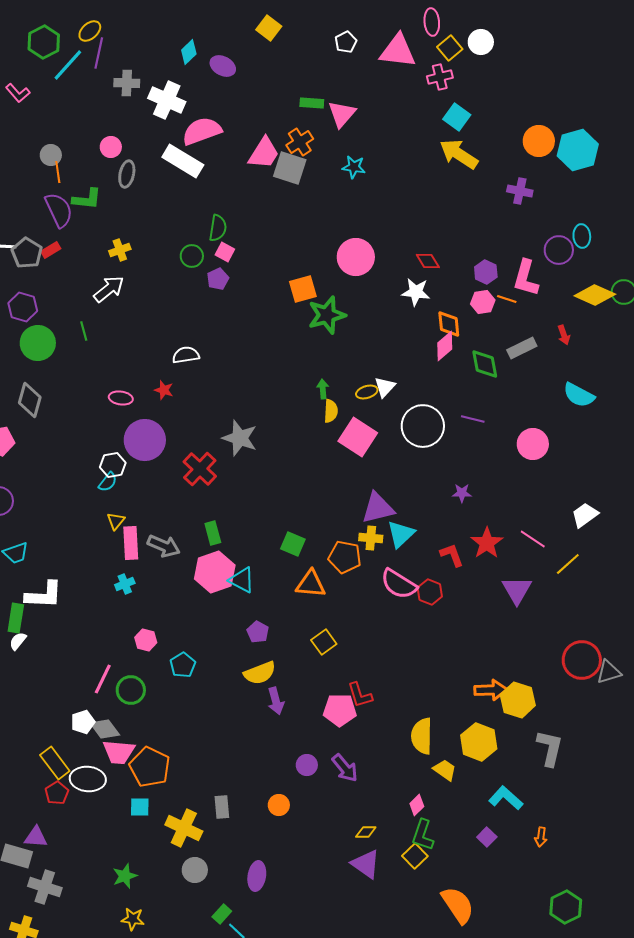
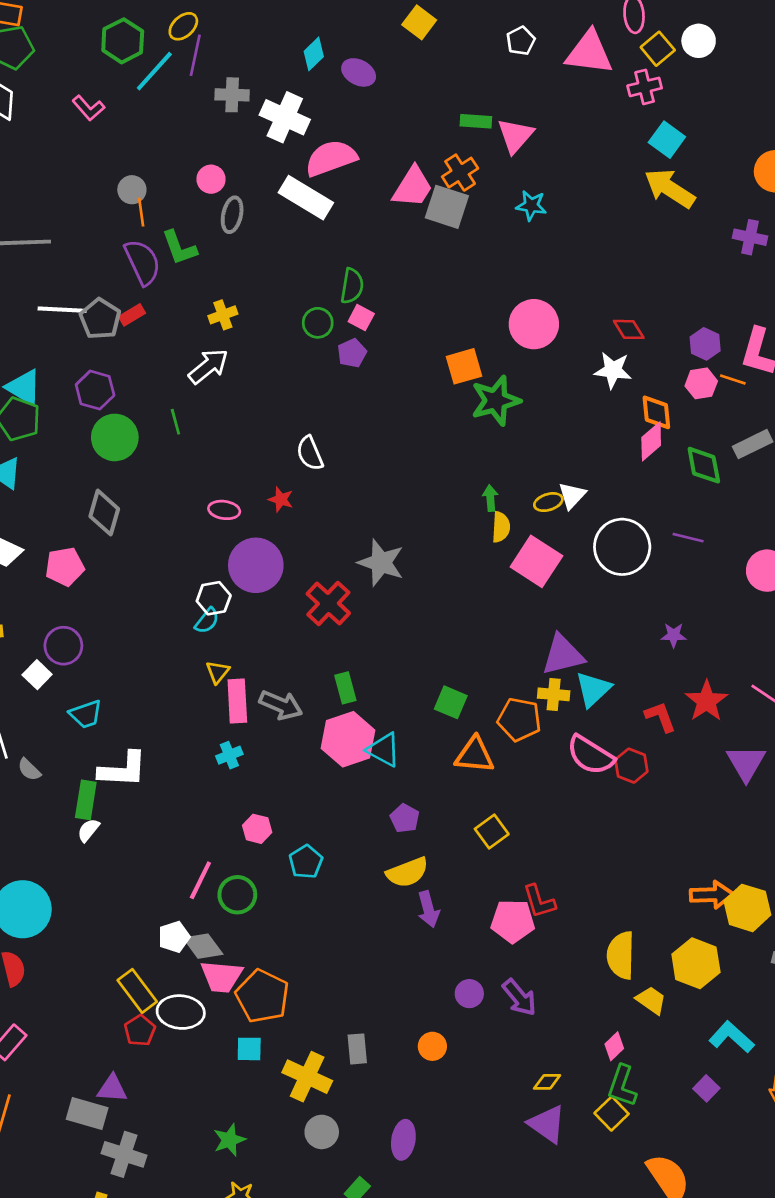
green L-shape: (87, 199) -> (179, 248), turned 64
white semicircle: (186, 355) -> (310, 453), turned -104

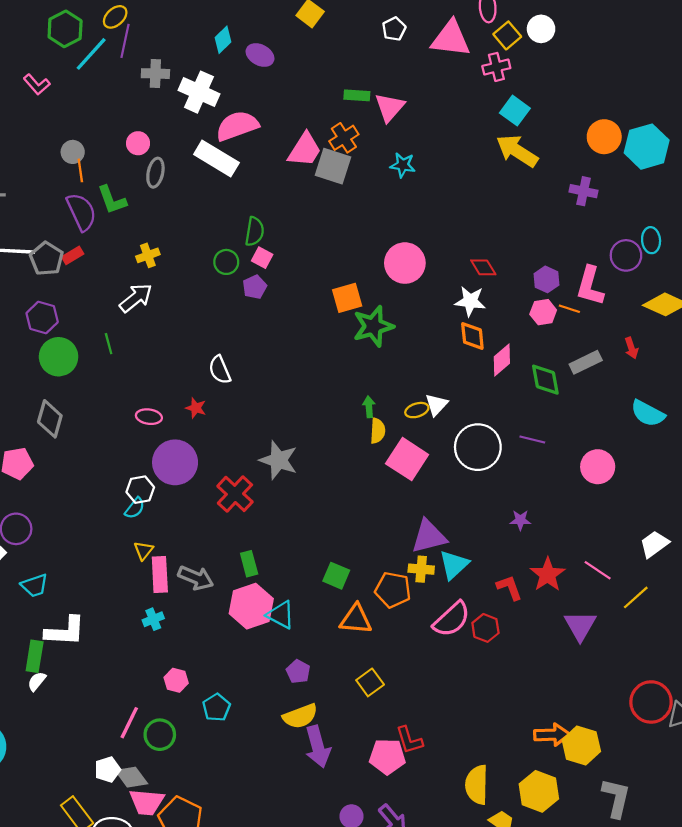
orange diamond: (656, 412) -> (472, 336), moved
pink semicircle: (591, 755) -> (452, 619), turned -75
purple arrow: (428, 909) -> (318, 747), size x1.4

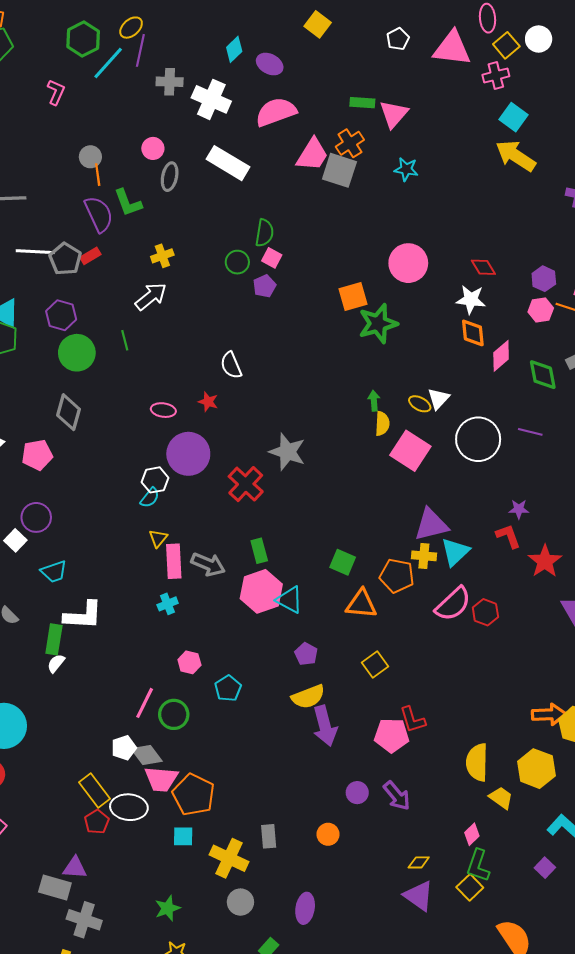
pink L-shape: (37, 84) -> (56, 92), turned -115
pink semicircle: (237, 126) -> (276, 112), moved
yellow ellipse: (417, 410) -> (420, 404), turned 45
red L-shape: (509, 588) -> (508, 536), moved

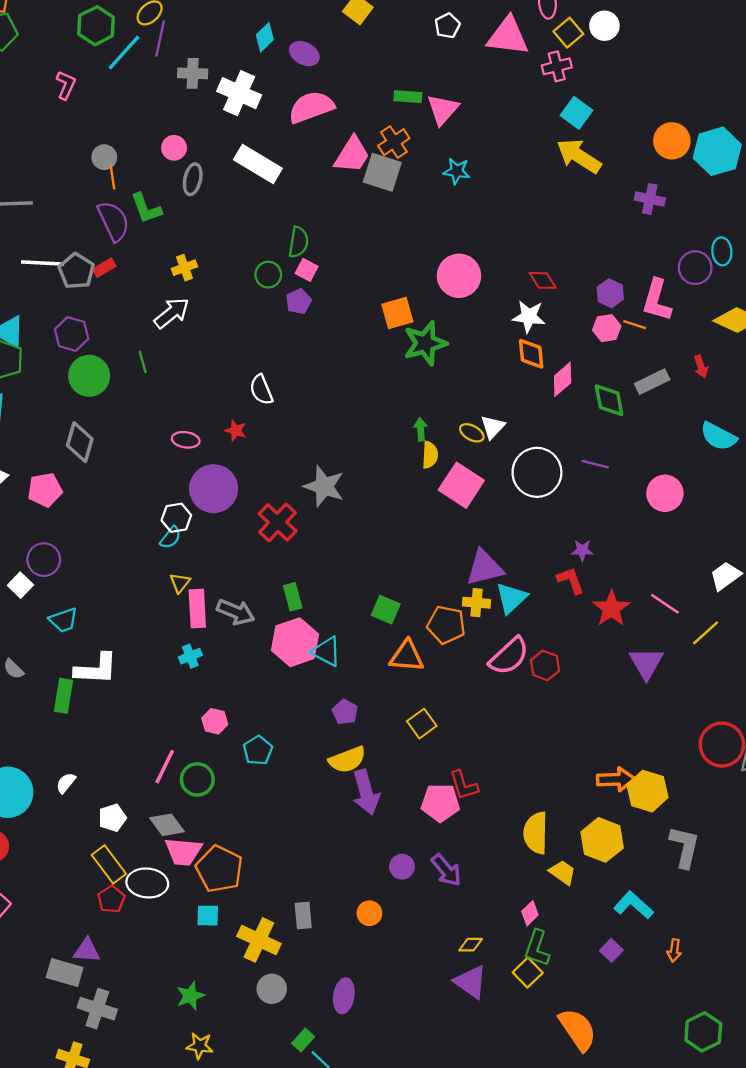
white semicircle: (56, 663) -> (66, 783), moved
white pentagon: (124, 748) -> (112, 818), moved

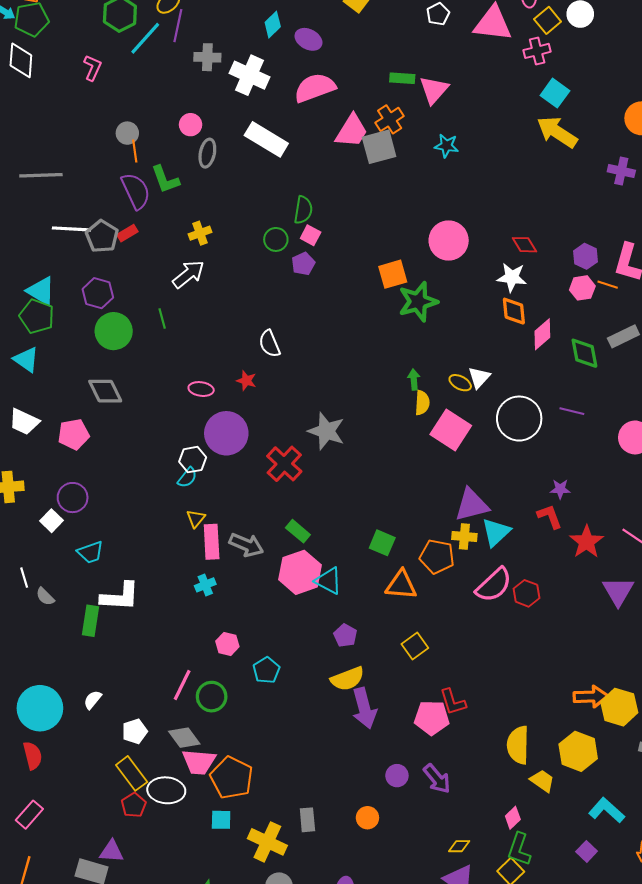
gray square: (382, 172) -> (379, 147), turned -33
gray diamond: (80, 442) -> (105, 391), turned -42
green rectangle: (293, 597) -> (298, 531), turned -35

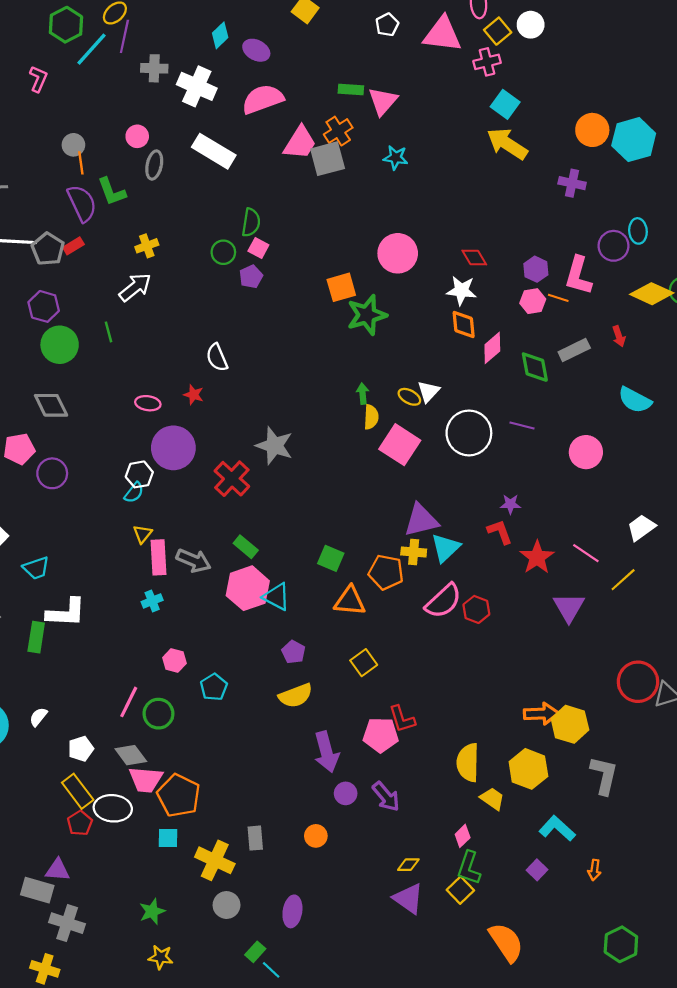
purple circle: (73, 498) -> (52, 473), moved
purple arrow: (364, 708) -> (326, 752), moved

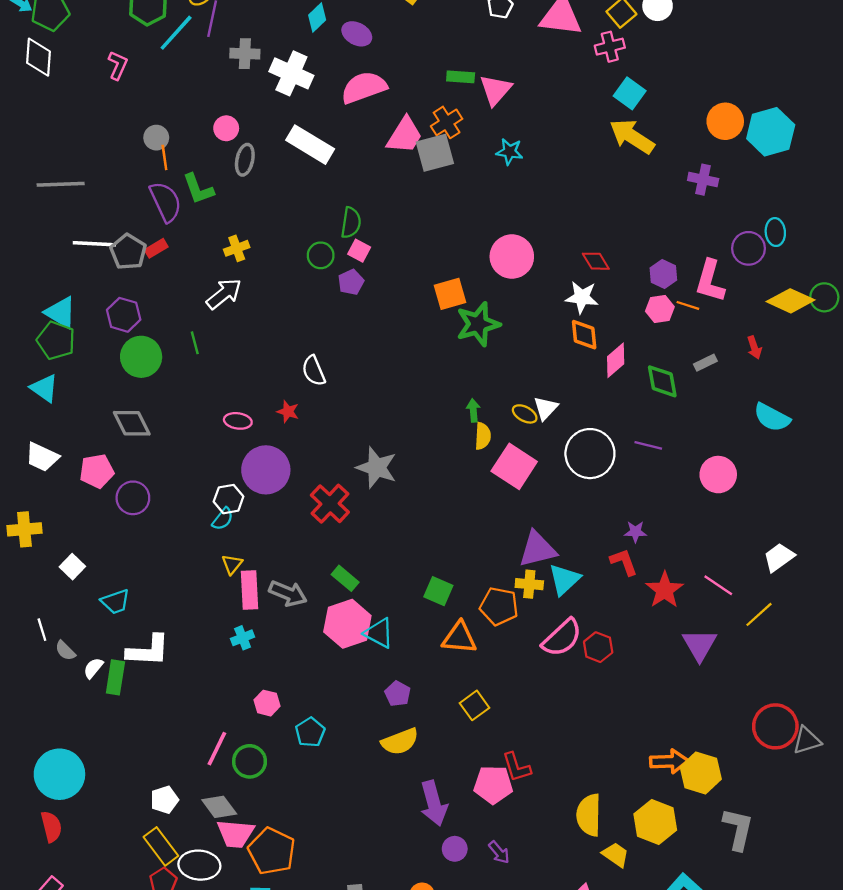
gray rectangle: (574, 350) -> (705, 363), size x0.7
white semicircle: (38, 717) -> (93, 668), moved
purple arrow: (386, 797) -> (499, 852), size x0.7

